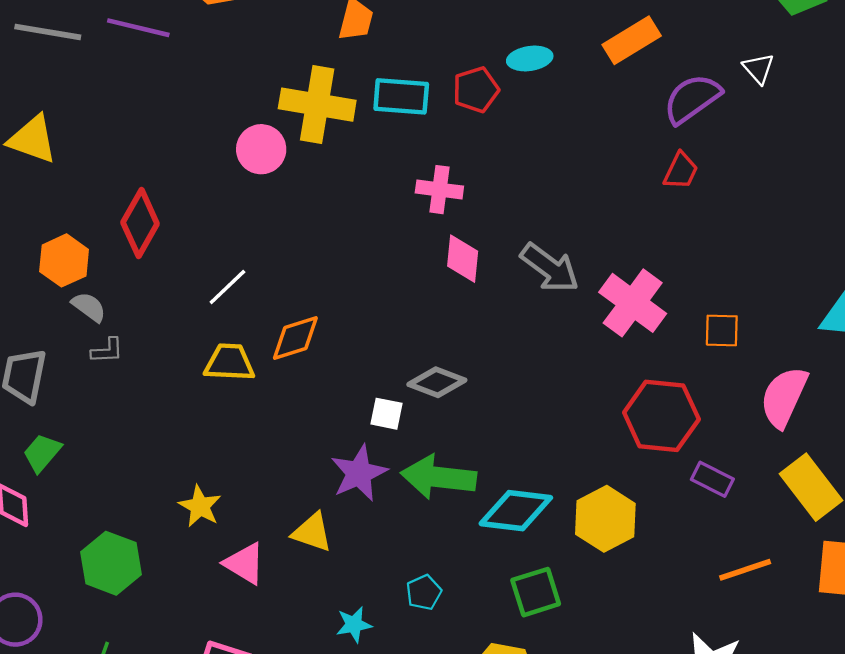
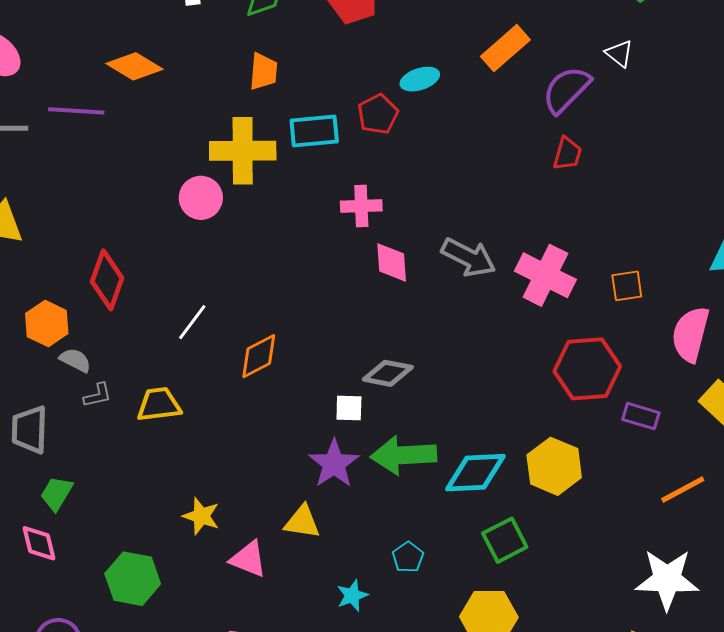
yellow trapezoid: (230, 363) -> (159, 405), moved

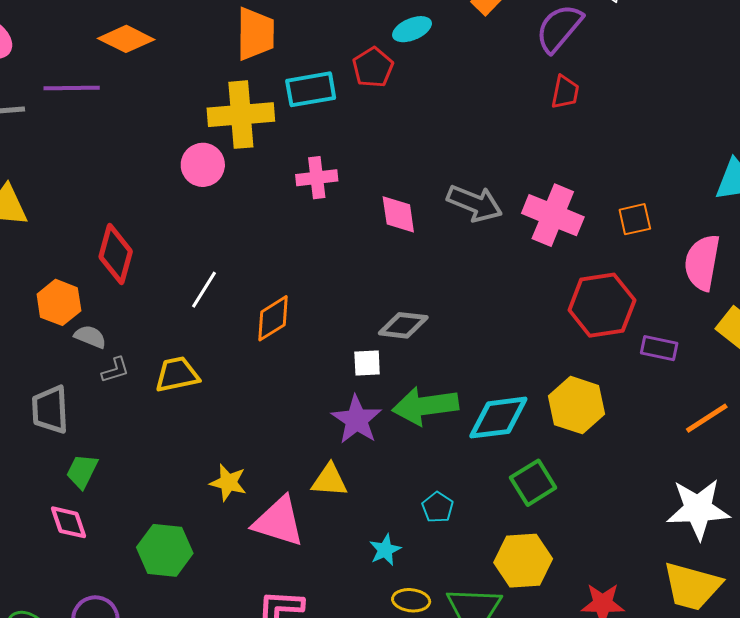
orange trapezoid: (263, 71) -> (255, 34), size x1.4
pink cross: (361, 206) -> (317, 178), moved
pink triangle: (248, 559) -> (279, 522), size x1.4

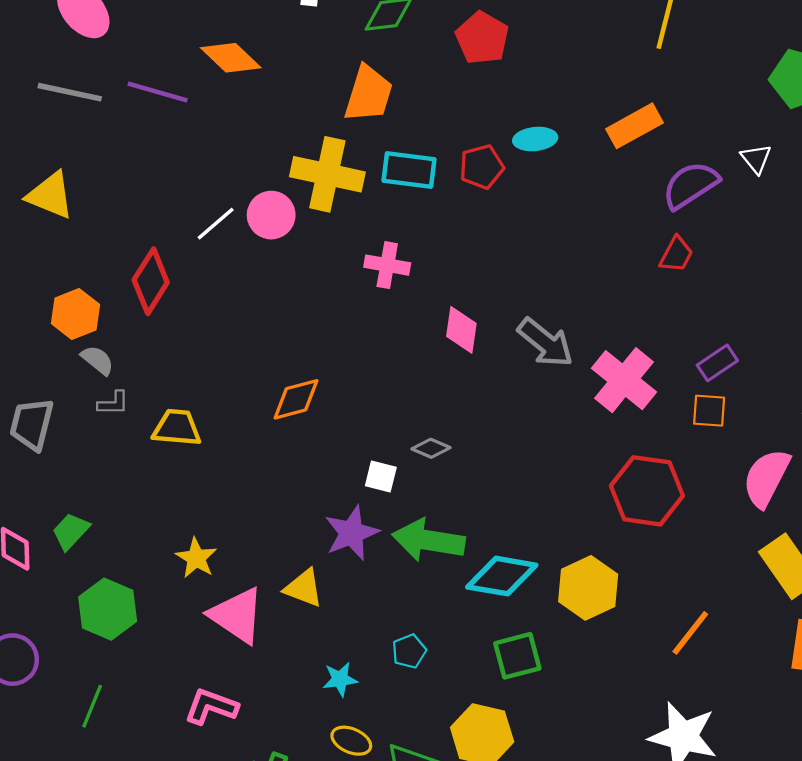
white line: (204, 290) -> (216, 224), moved
gray diamond: (403, 325) -> (431, 448), size x0.7
purple rectangle: (659, 348) -> (717, 363), moved, turned -63
orange line: (707, 418) -> (690, 633), moved, turned -36
green trapezoid: (82, 471) -> (71, 531), moved

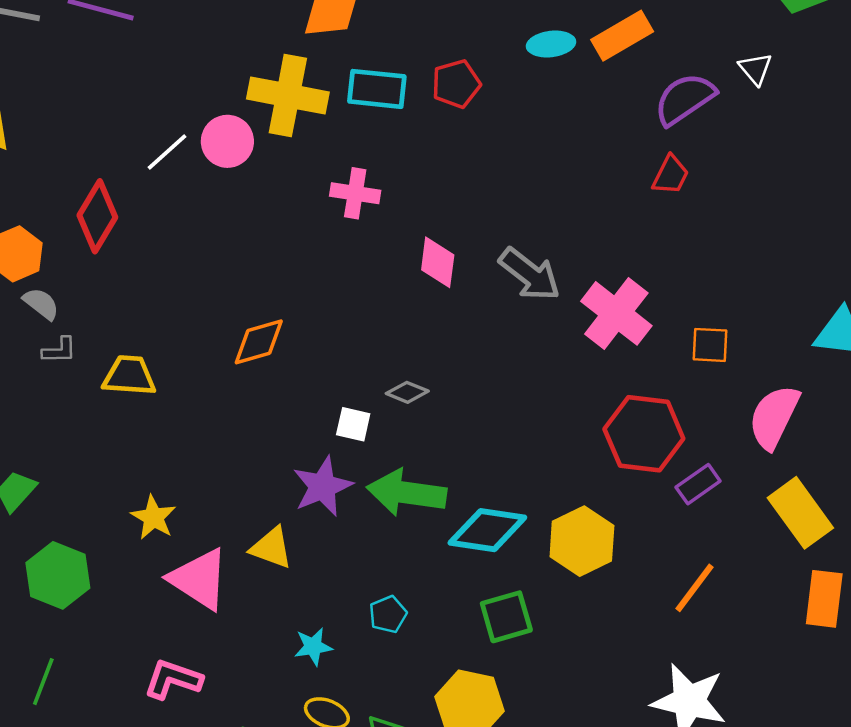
cyan ellipse: (535, 139) -> (551, 44), moved
purple rectangle: (717, 363) -> (698, 484), moved

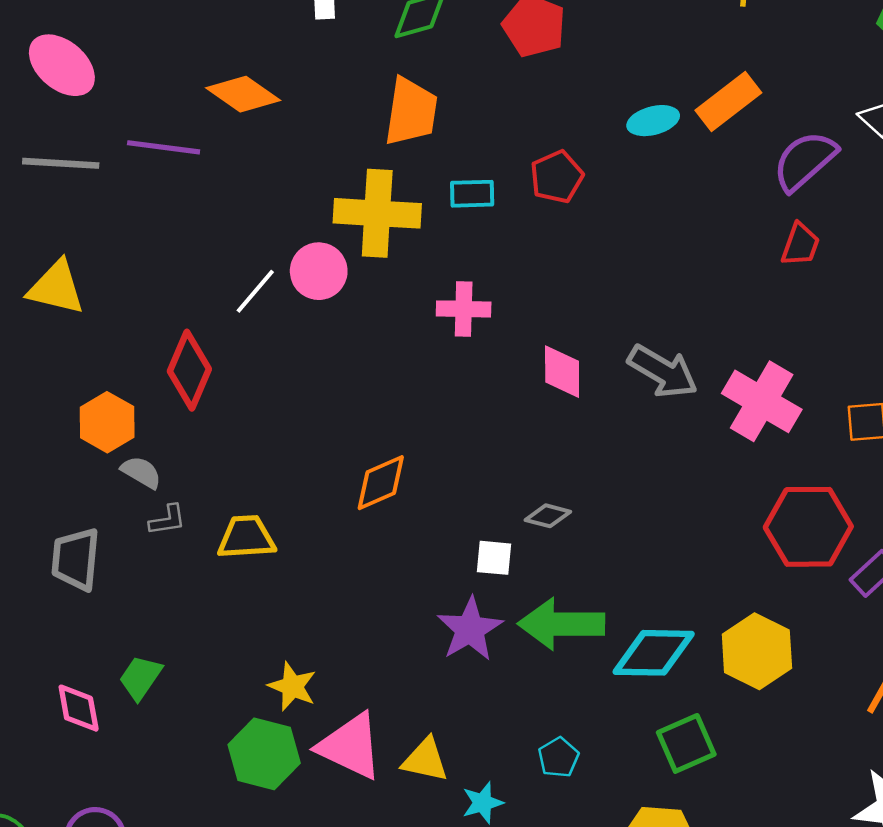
cyan rectangle: (377, 89) -> (472, 194), size x0.7
yellow triangle: (271, 548) -> (425, 760), moved
green hexagon: (58, 575) -> (264, 754), moved

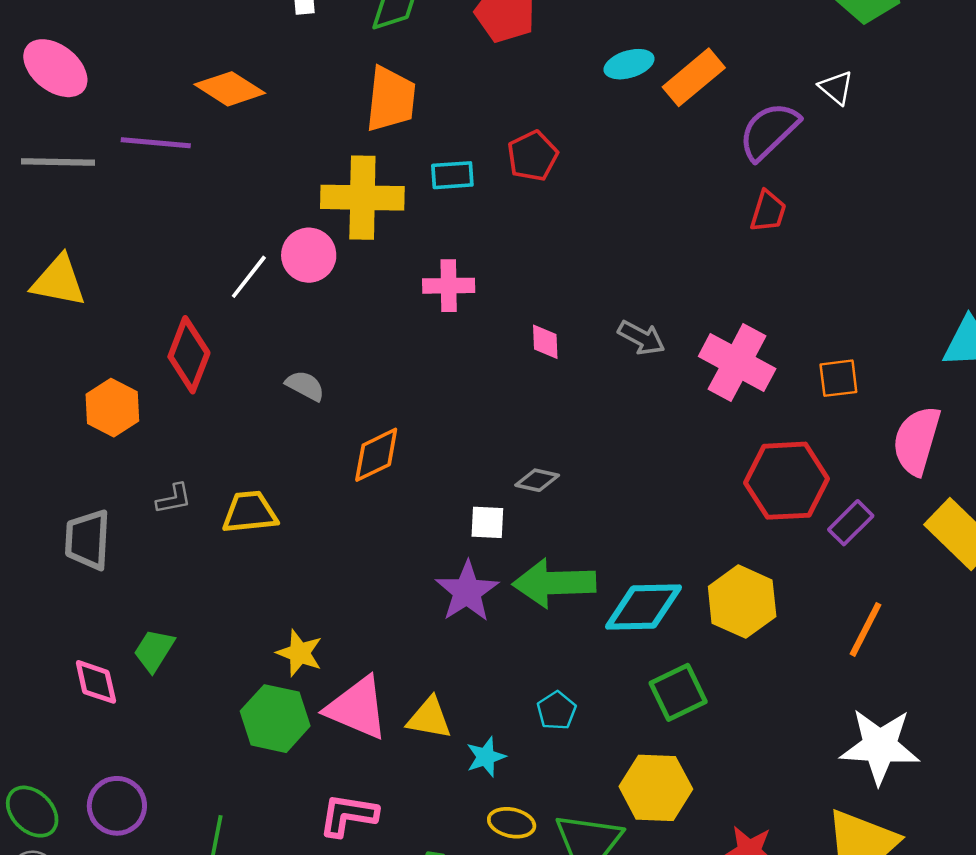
cyan ellipse: (653, 121) -> (629, 64), moved
gray arrow: (663, 371) -> (641, 338), size x0.7
pink diamond: (562, 372) -> (545, 342), size x0.7
gray semicircle: (141, 472) -> (305, 386), moved

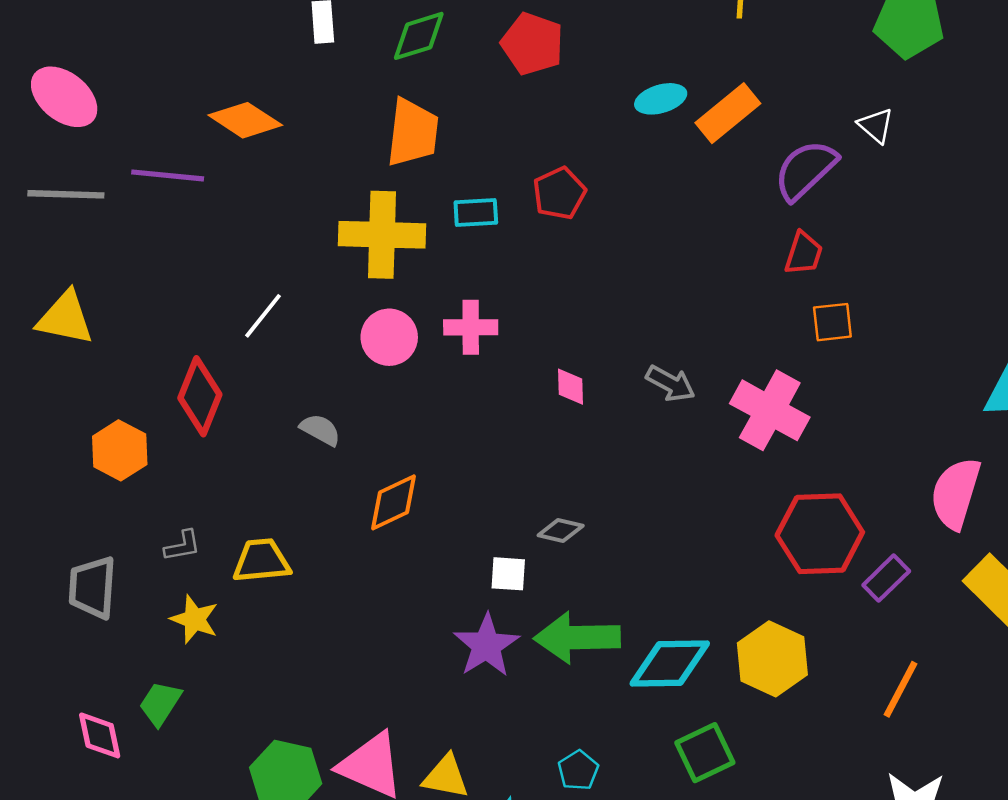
pink circle: (309, 255) -> (389, 337), moved
orange square: (838, 378) -> (832, 322), moved
yellow star: (300, 653) -> (195, 619), moved

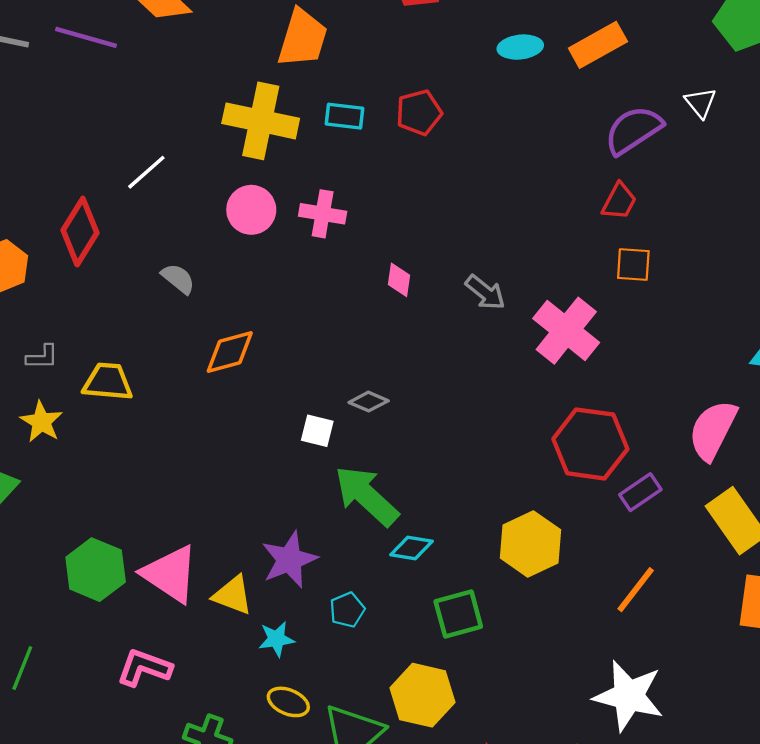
orange rectangle: (728, 113) -> (598, 45), moved
green arrow: (577, 638) -> (366, 496), turned 34
purple star: (486, 645) -> (289, 560), moved
cyan diamond: (670, 664) -> (412, 548), moved, size x0.6

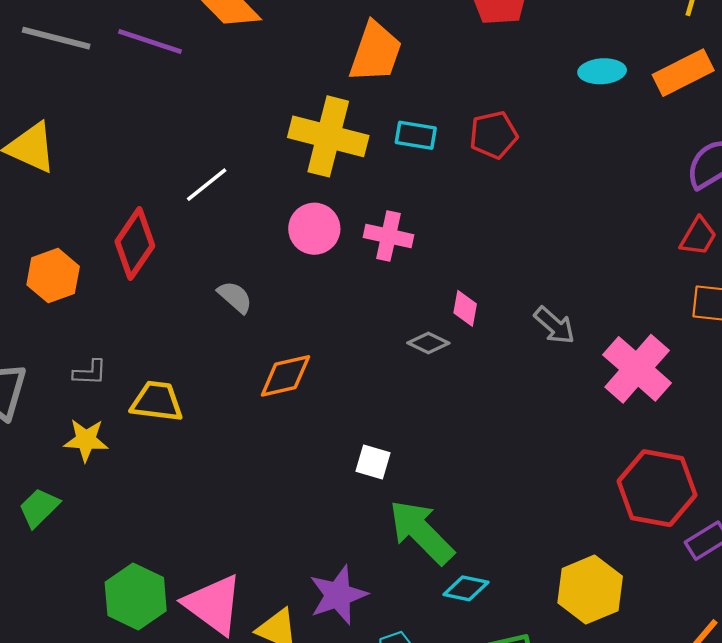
gray diamond: (369, 402) -> (428, 343), moved
yellow star: (41, 422) -> (86, 440), turned -30

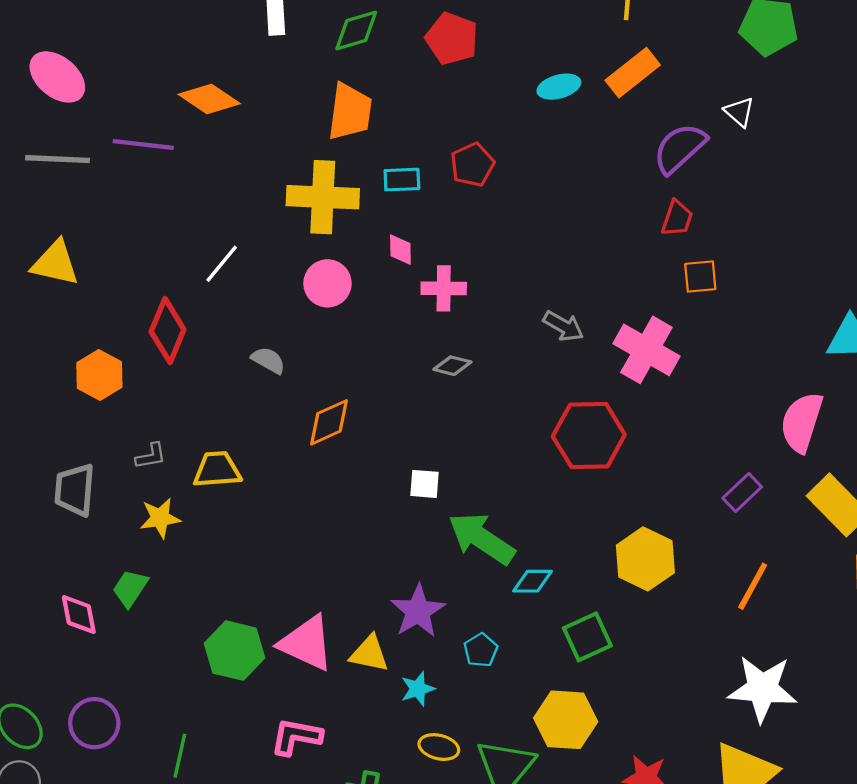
pink cross: (388, 236) -> (444, 288), moved
pink diamond: (465, 308) -> (400, 250), moved
red hexagon: (657, 488) -> (589, 435), moved

